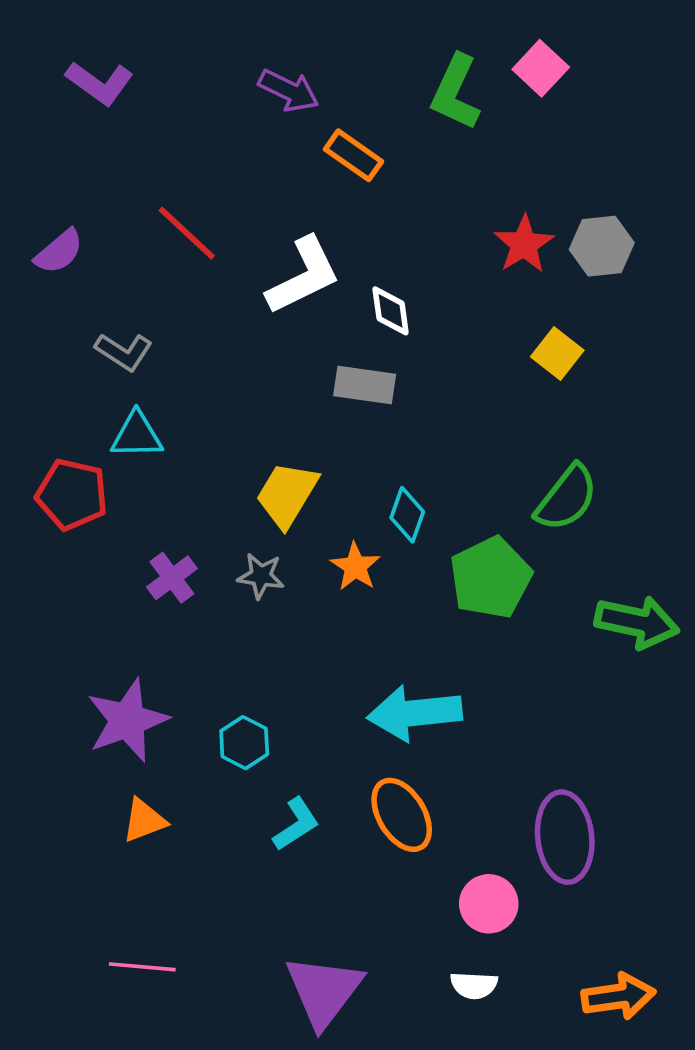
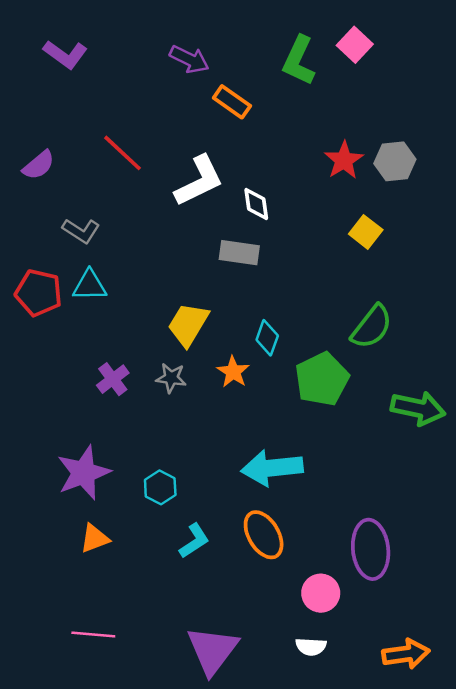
red pentagon: (72, 494) -> (39, 293), moved

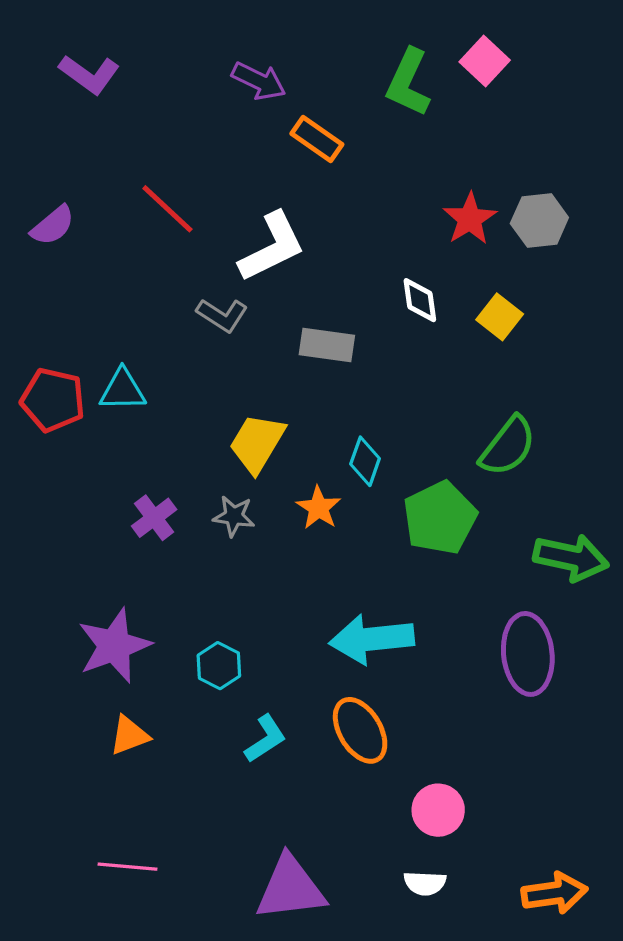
white diamond: (256, 204) -> (420, 300), moved
gray L-shape: (81, 231) -> (222, 315), moved
purple ellipse: (371, 549) -> (528, 654), moved
purple triangle: (212, 650) -> (290, 888), turned 46

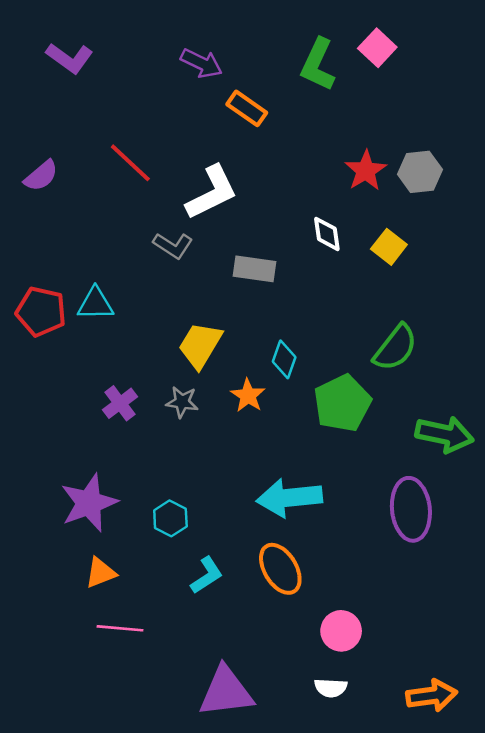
pink line: (128, 867) -> (120, 628), moved

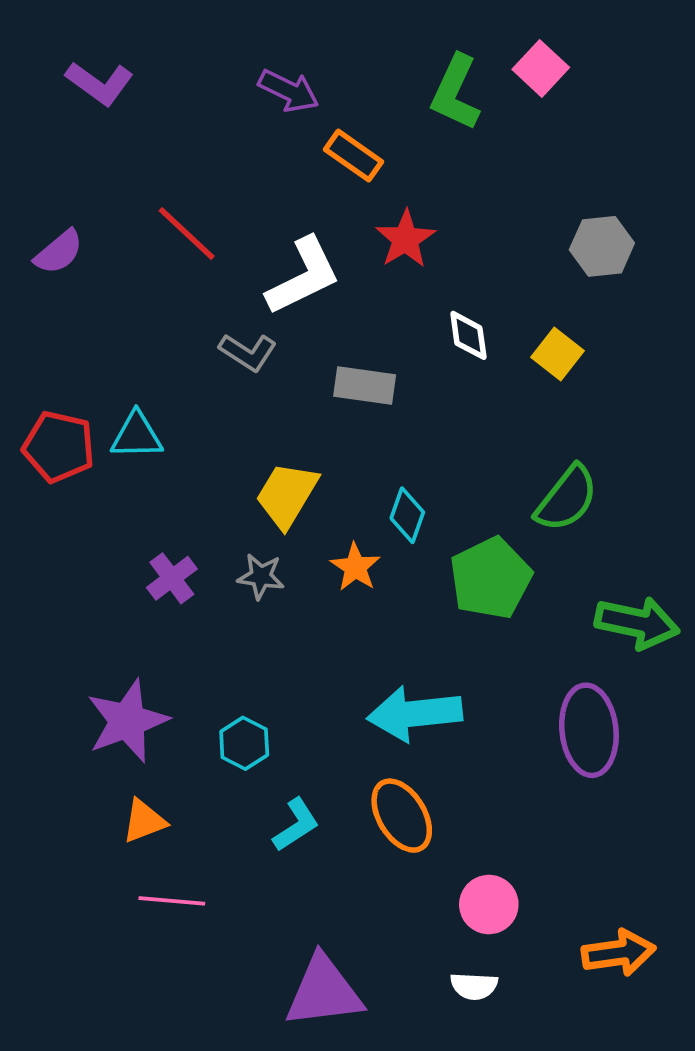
red star: (366, 171) -> (405, 239), moved
orange arrow: (432, 696) -> (619, 953), moved

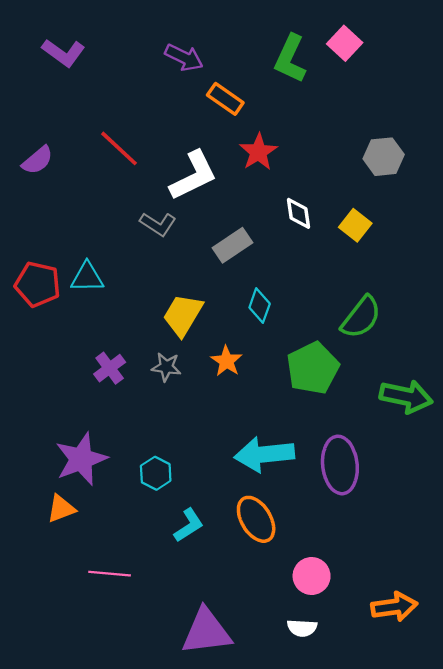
gray rectangle: (365, 385) -> (232, 245), turned -42
cyan diamond: (407, 515) -> (260, 306), moved
purple ellipse: (589, 730) -> (340, 465), moved
orange triangle: (144, 821) -> (61, 509), moved

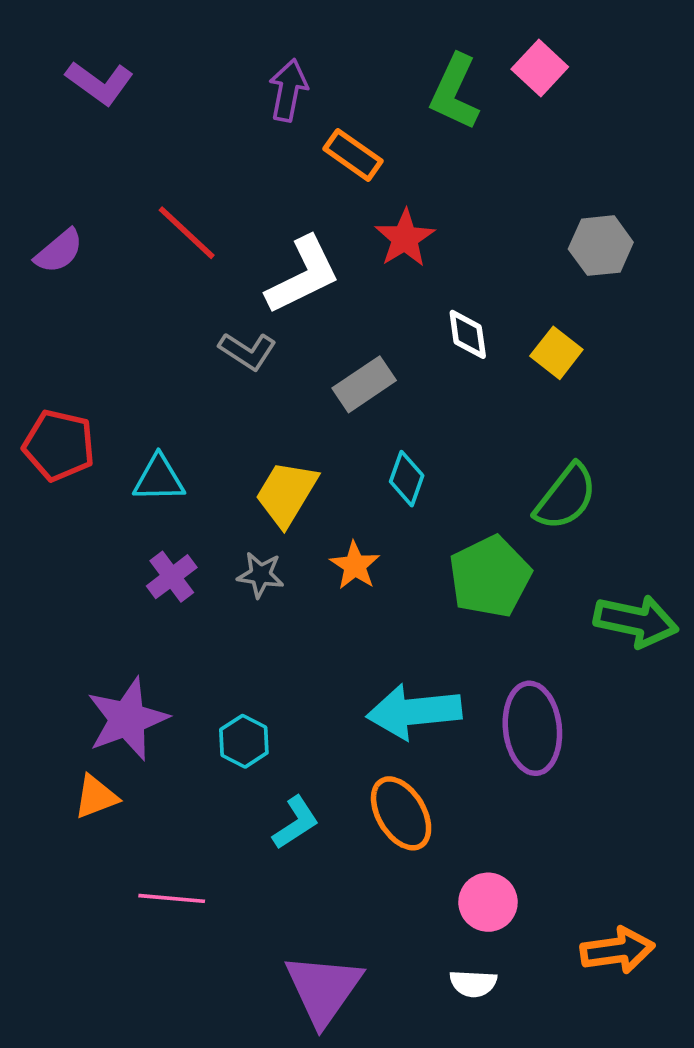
purple arrow: (184, 57) -> (288, 90), turned -105
cyan triangle: (87, 277) -> (159, 479), moved
purple triangle: (206, 632) -> (323, 989), turned -48

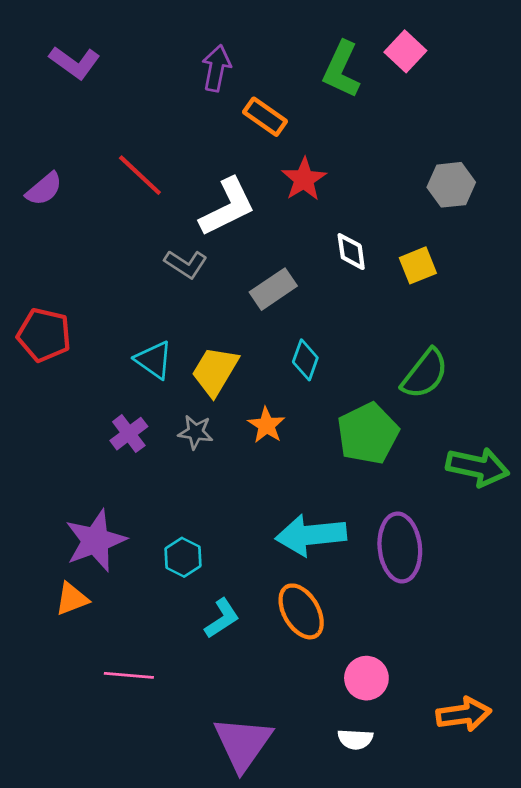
yellow square: (556, 353) -> (418, 265), turned 30
cyan triangle: (159, 479) -> (154, 360), moved, turned 36

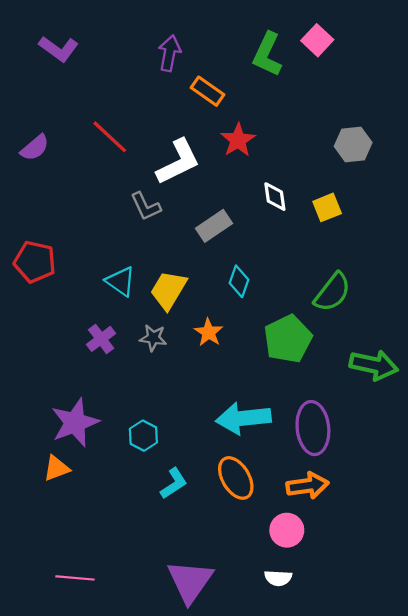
gray L-shape: (186, 264) -> (146, 206), turned 32
pink line: (129, 675) -> (75, 578), moved
orange arrow: (464, 714) -> (307, 486), moved

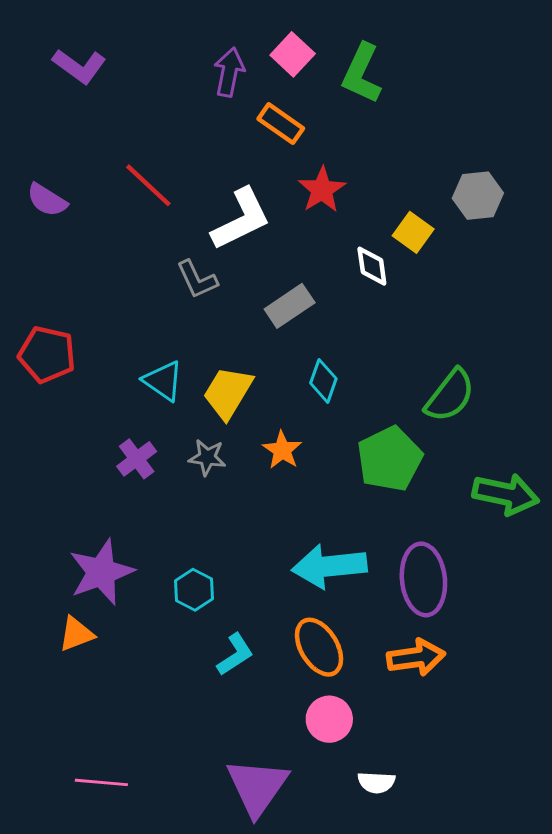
pink square: (317, 40) -> (293, 54), moved
purple semicircle: (35, 148) -> (47, 200), turned 72
yellow square: (327, 207) -> (413, 232), moved, turned -32
pink circle: (287, 530) -> (329, 719), moved

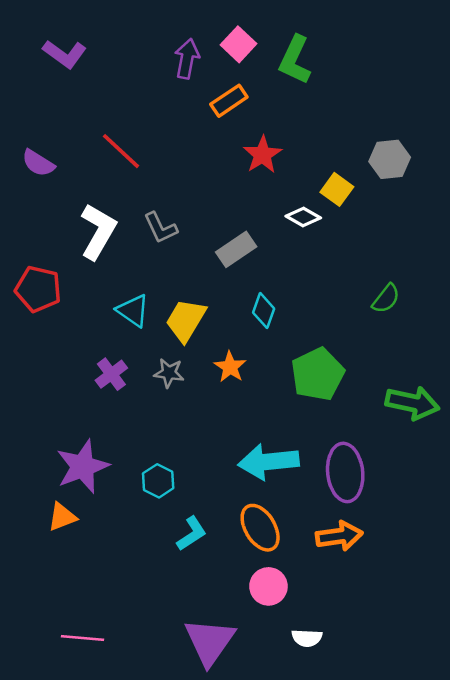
orange rectangle: (281, 124) -> (229, 101), turned -69
white L-shape: (241, 219) -> (98, 231), moved, turned -34
white diamond: (372, 266) -> (303, 217), turned -52
green semicircle: (450, 396) -> (386, 299), moved, size x0.7

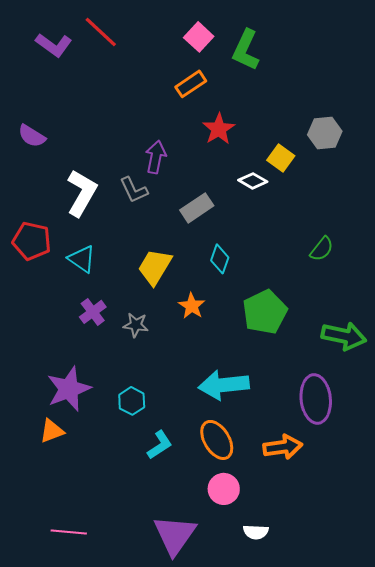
purple arrow: (187, 59) -> (156, 157), moved
red line: (121, 151) -> (101, 32), moved
cyan triangle: (133, 311) -> (82, 259), moved
gray star: (169, 373) -> (136, 325), moved
purple ellipse: (345, 472) -> (316, 399), moved

